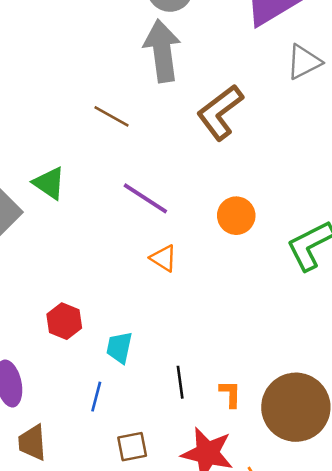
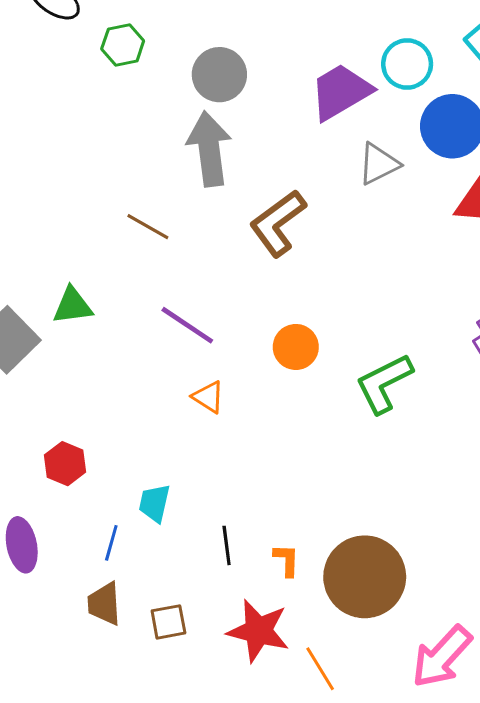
green triangle: (49, 183) -> (72, 306), turned -42
red hexagon: (64, 321) -> (65, 464), moved
blue line: (96, 397) -> (111, 543), moved
brown trapezoid: (32, 443) -> (104, 604), moved

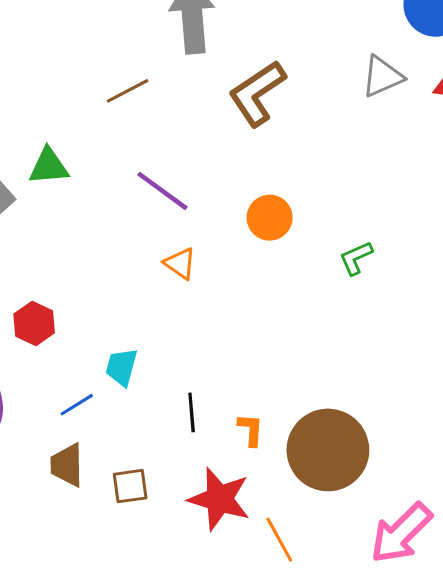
gray triangle: (379, 164) -> (382, 76), moved
brown line: (148, 227) -> (128, 91), turned -60
green L-shape: (384, 383) -> (356, 258), size x0.6
blue line: (111, 543) -> (77, 405), turned 40

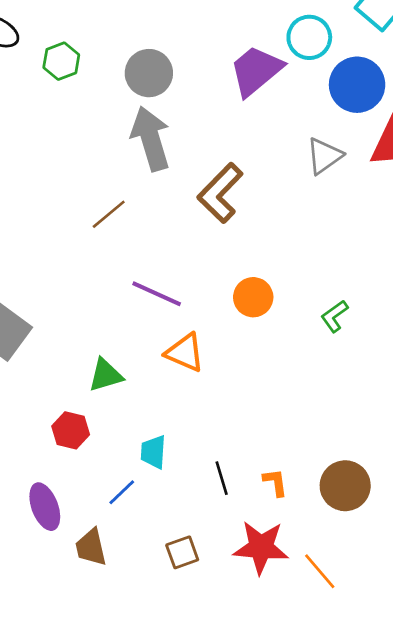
green triangle: (49, 166) -> (106, 375), moved
orange triangle: (180, 263) -> (185, 353), size x1.4
brown circle: (328, 450) -> (345, 486), size x0.7
brown trapezoid: (67, 465) -> (91, 547), moved

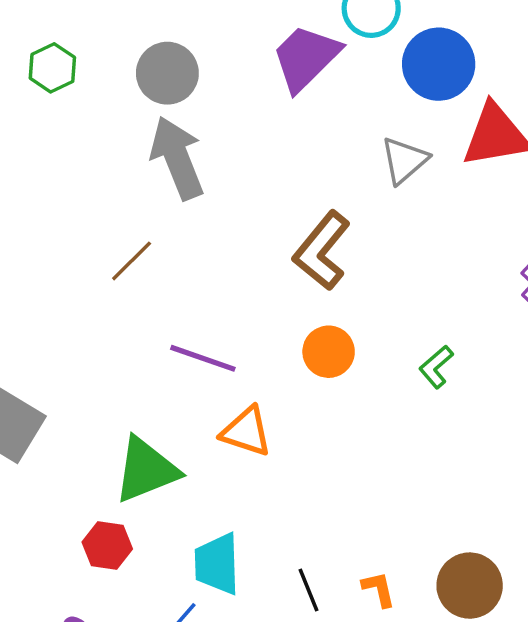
brown L-shape: (220, 193) -> (322, 251), moved
green triangle: (106, 375) -> (146, 470), size x1.5
cyan trapezoid: (153, 452) -> (217, 564), size x1.4

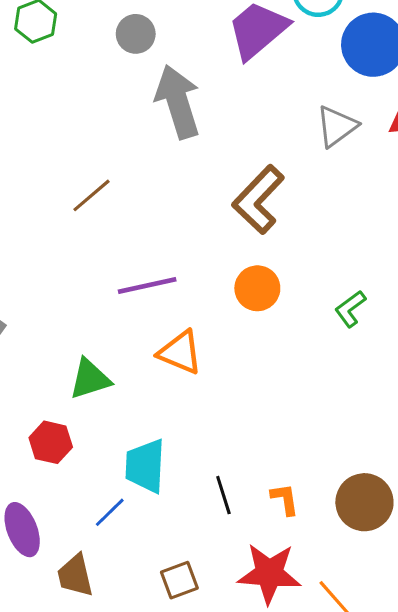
gray circle: (167, 73) -> (136, 34), size x0.7
gray arrow: (177, 158) -> (178, 102), moved
purple line: (203, 358) -> (147, 285), turned -36
green triangle: (146, 470) -> (90, 379), size x0.7

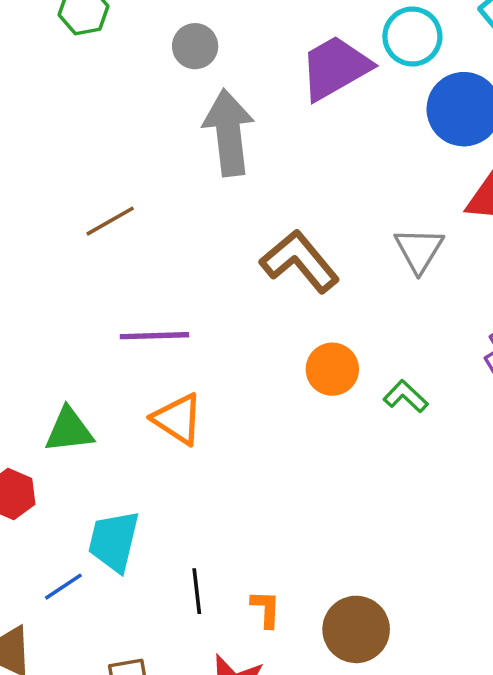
gray triangle: (337, 126) -> (419, 250), moved, turned -33
brown L-shape: (258, 200) -> (300, 261), turned 86
orange circle: (257, 288) -> (332, 369), moved
green L-shape: (350, 309) -> (406, 396), moved, turned 69

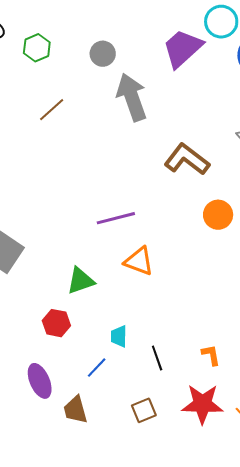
brown line: (110, 221) -> (52, 110), moved
cyan trapezoid: (114, 541) -> (119, 336), size x0.6
black line: (197, 591) -> (157, 358), moved

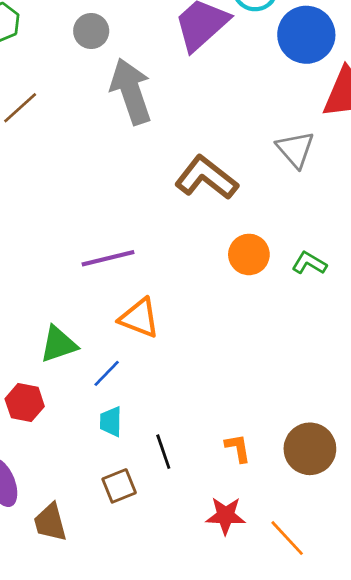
blue line: (97, 368) -> (107, 373), moved
red star: (202, 404) -> (226, 516), size x0.7
brown square: (144, 410) -> (119, 486), moved

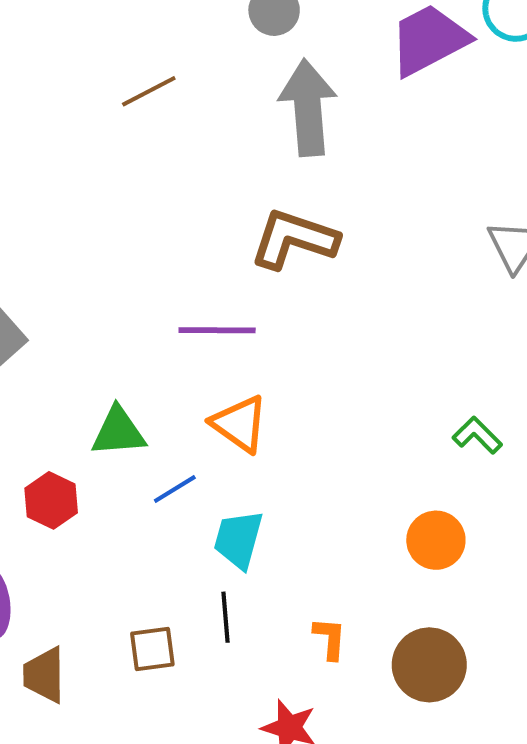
brown L-shape: (206, 178) -> (294, 239), moved, turned -34
orange circle: (249, 254) -> (436, 540), moved
green L-shape: (309, 263) -> (477, 435), moved
cyan trapezoid: (111, 422) -> (238, 539), moved, size x1.4

